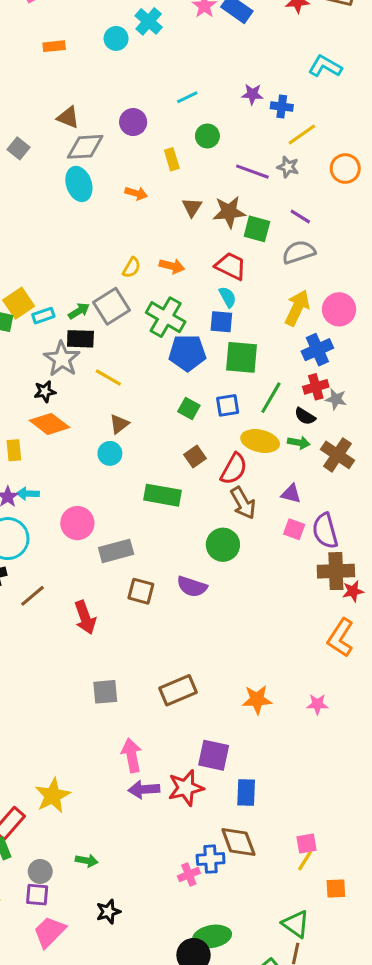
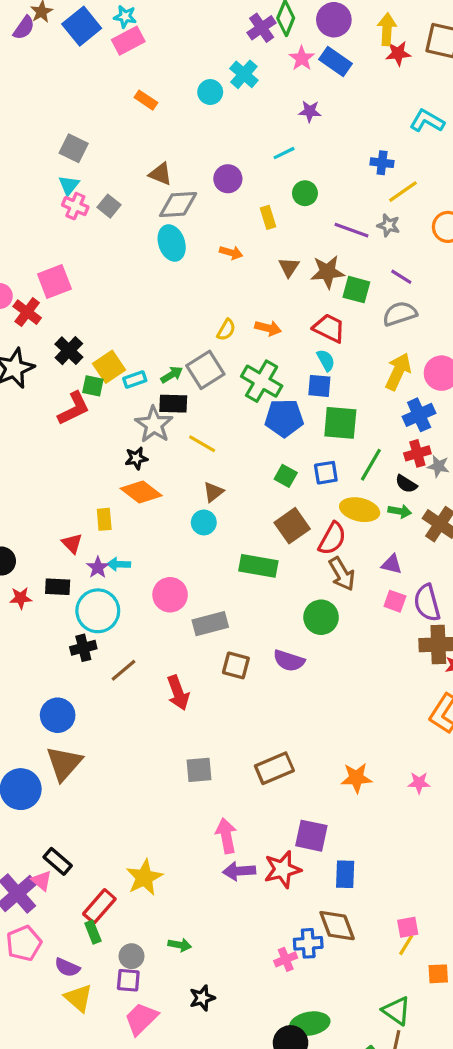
orange rectangle: (54, 46) -> (146, 100), turned 40
purple star: (252, 94) -> (310, 111), moved
brown square: (195, 456) -> (292, 526), size x1.5

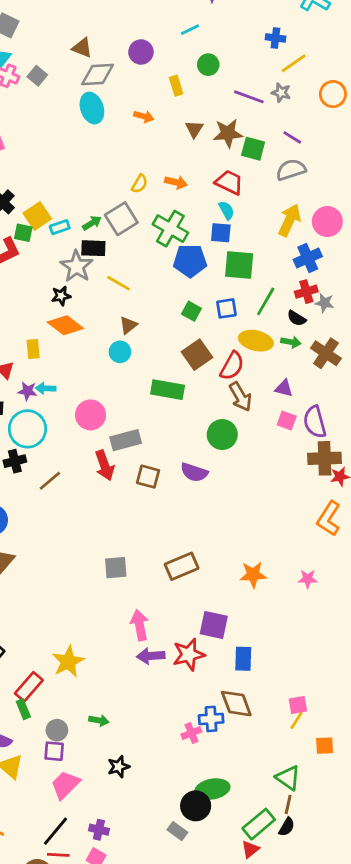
purple star: (98, 567) -> (27, 391), turned -30
red arrow: (178, 693) -> (105, 465), moved

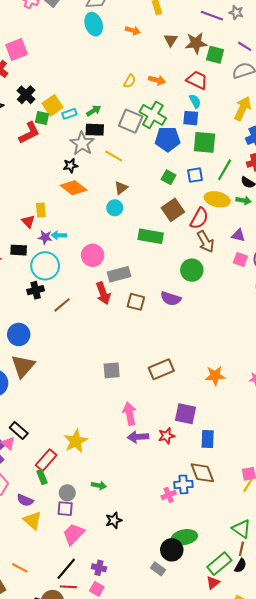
gray square: (121, 219) -> (131, 121), moved, turned -35
yellow rectangle: (33, 349) -> (41, 210), moved
red star: (189, 655) -> (166, 436), size x0.7

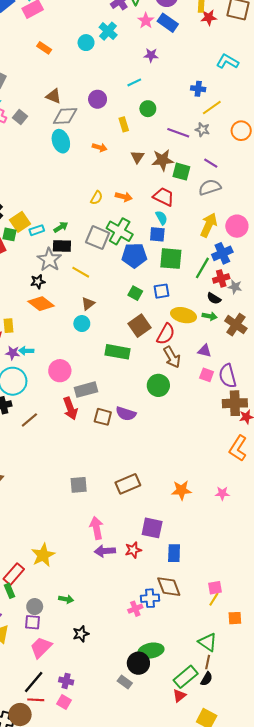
green line: (225, 170) -> (202, 268), moved
purple semicircle: (171, 299) -> (126, 414), moved

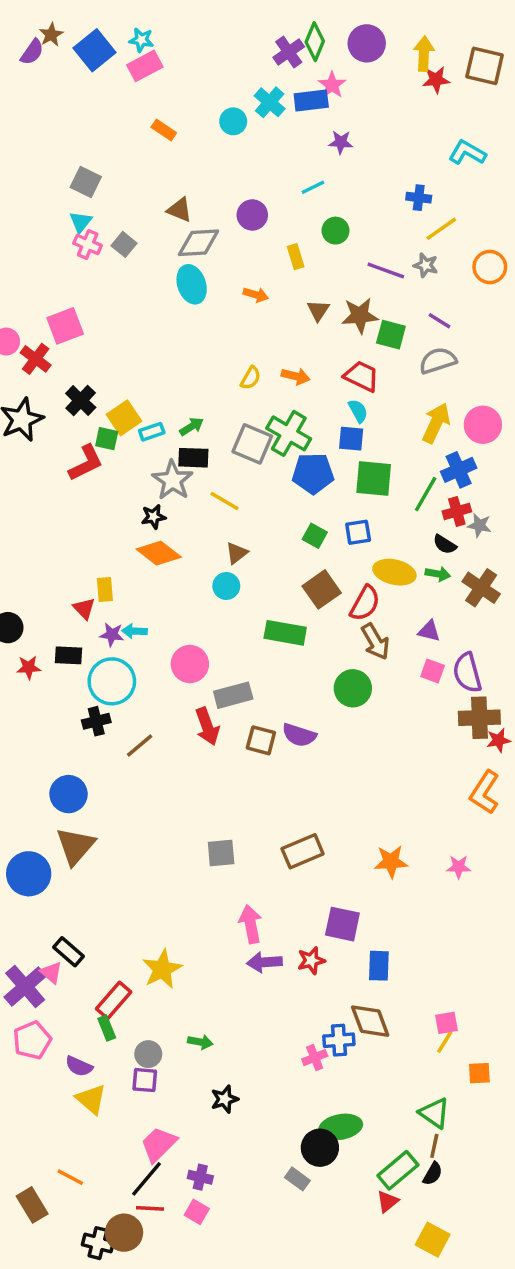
blue rectangle: (168, 23) -> (311, 101), moved, turned -42
pink trapezoid: (41, 647) -> (159, 1144), moved

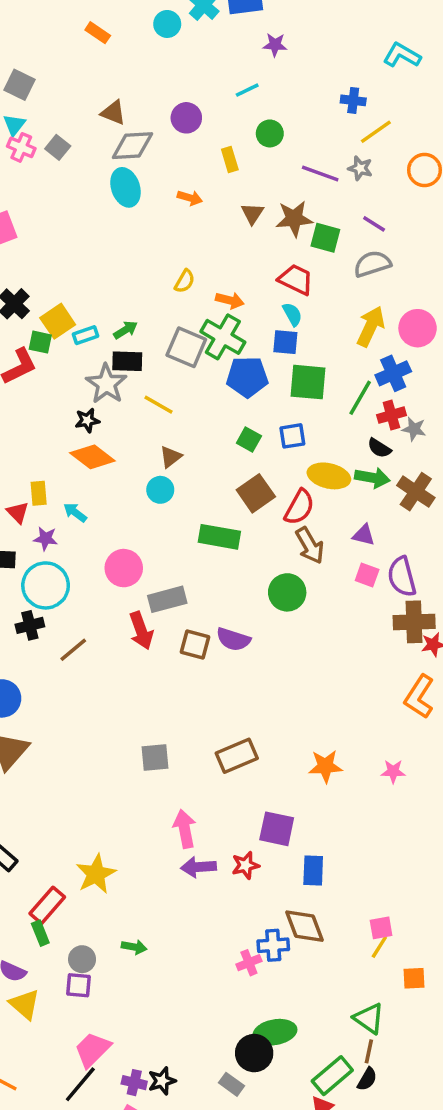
orange arrow: (296, 376) -> (230, 300), moved
green arrow: (438, 574) -> (372, 478), size x1.4
cyan arrow: (134, 631) -> (75, 512), moved, turned 35
black star: (225, 1099) -> (162, 1081), moved

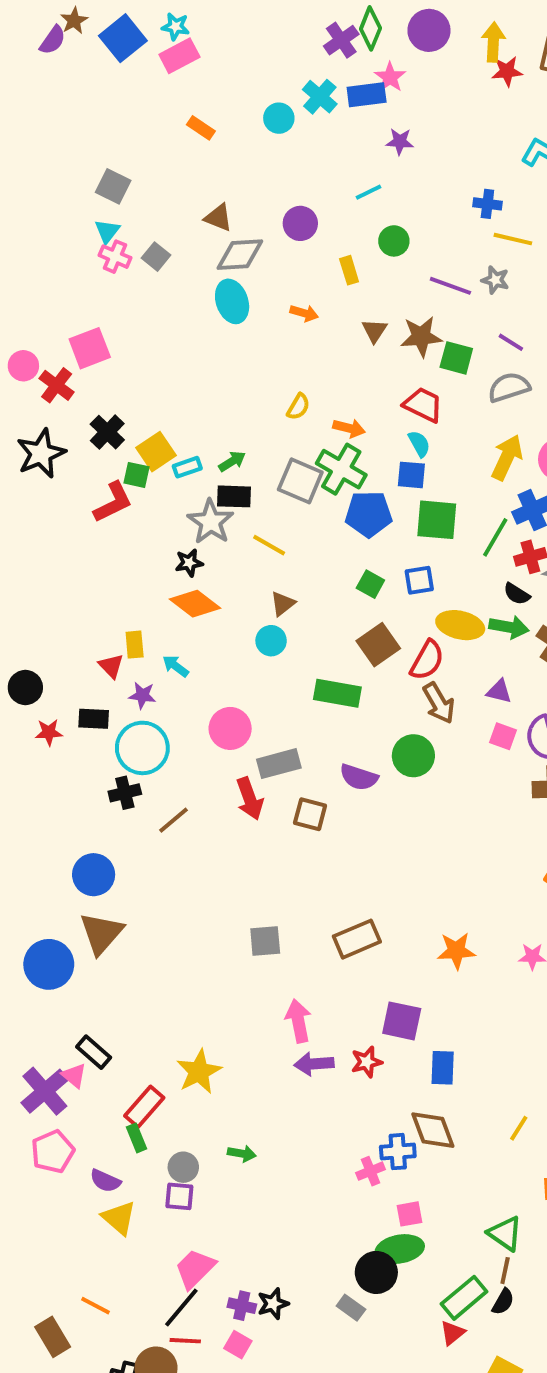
yellow line: (376, 132) -> (513, 239), turned 48
purple semicircle: (233, 639) -> (359, 777), moved
pink square: (381, 928) -> (409, 1214), moved
yellow line: (379, 947) -> (519, 1128), moved

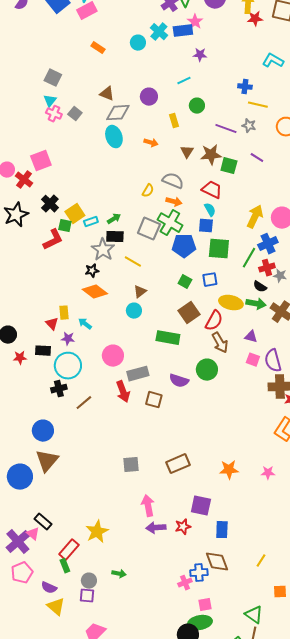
gray semicircle: (509, 387) -> (173, 181), moved, turned 40

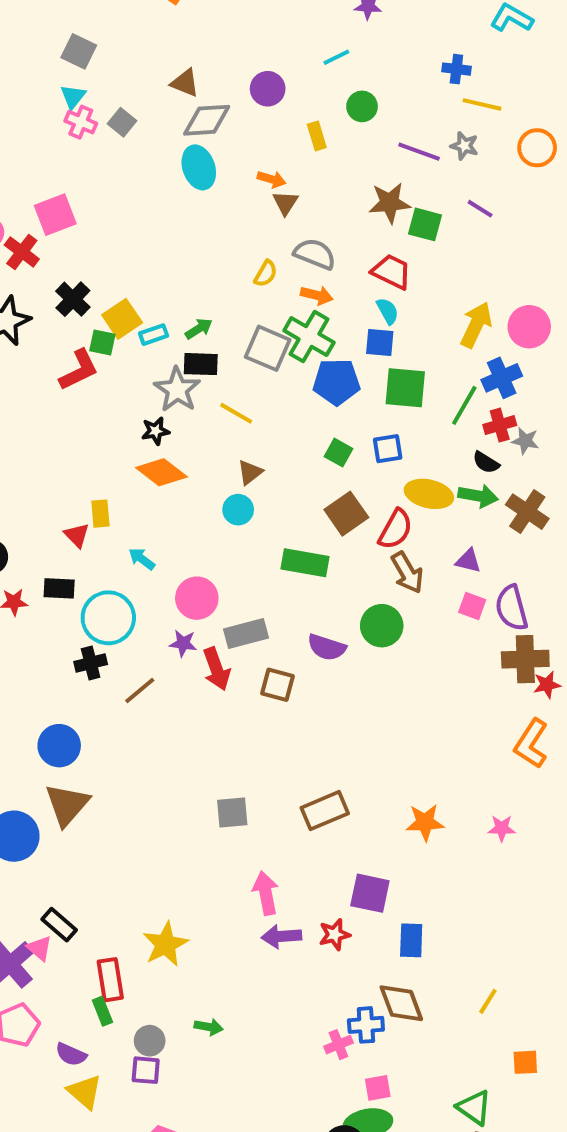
brown triangle: (187, 152) -> (285, 203), moved
cyan arrow: (85, 324) -> (142, 559), moved
purple star: (68, 339) -> (183, 643), moved
red rectangle: (69, 550) -> (110, 980), turned -50

